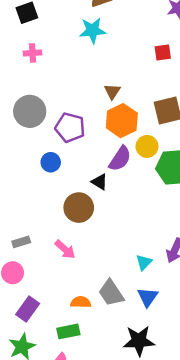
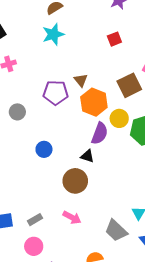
gray circle: (30, 111) -> (17, 112), size x0.6
purple pentagon: (70, 127) -> (56, 93), moved
gray trapezoid: (111, 293) -> (116, 231), moved

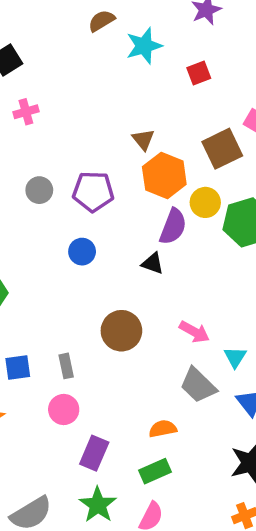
cyan star: (53, 34) -> (144, 46), moved
purple pentagon: (56, 93) -> (93, 191), moved
brown circle: (75, 181) -> (121, 331), moved
pink arrow: (72, 217) -> (194, 332), moved
gray rectangle: (35, 220) -> (66, 366), turned -72

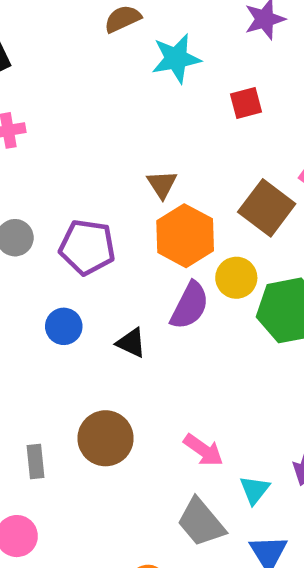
brown square: (222, 149) -> (267, 208), turned -33
black triangle: (153, 263) -> (131, 343), moved
gray rectangle: (66, 366) -> (36, 461), moved

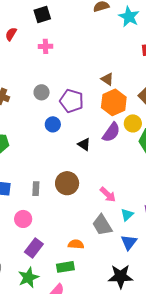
cyan star: (176, 59) -> (129, 17), moved, turned 30
brown triangle: (162, 184) -> (107, 79), turned -32
blue circle: (64, 326) -> (53, 124), moved

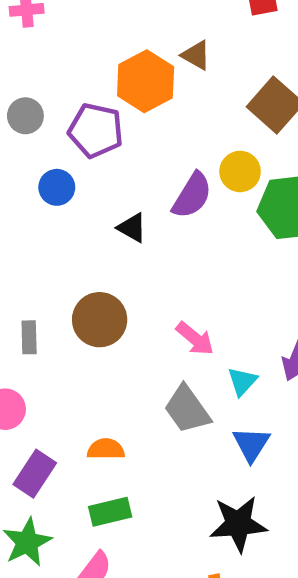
brown triangle: (107, 79) -> (196, 55), moved
orange hexagon: (114, 102) -> (146, 81), moved
orange semicircle: (76, 244) -> (106, 449), moved

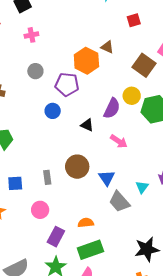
gray circle: (25, 116) -> (35, 71), moved
pink arrow: (195, 339) -> (119, 141), moved
blue triangle: (251, 444) -> (107, 178), moved
green rectangle: (110, 512) -> (90, 250), size x1.4

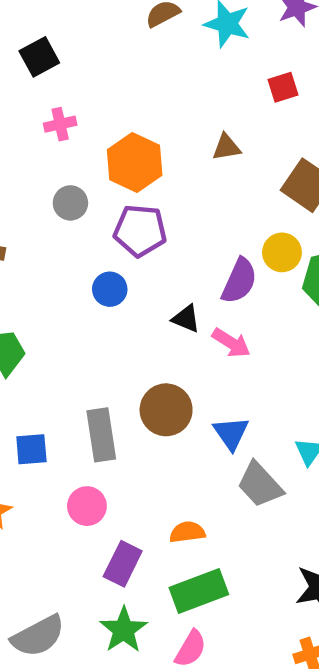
brown triangle: (107, 47) -> (226, 147), turned -32
orange hexagon: (86, 61) -> (135, 162), moved
pink arrow: (119, 141) -> (231, 343), moved
gray rectangle: (47, 177) -> (101, 435), size x1.6

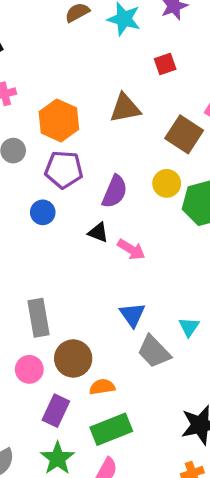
brown triangle: (226, 147) -> (125, 108), size x1.5
purple semicircle: (239, 281) -> (115, 192), moved
brown circle: (166, 410) -> (73, 358), moved

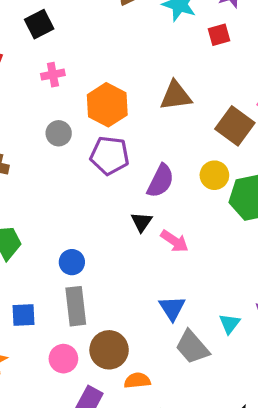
red square: (165, 64) -> (219, 35), moved
blue circle: (43, 212) -> (72, 262), moved
black triangle: (98, 233) -> (142, 222), turned 40

